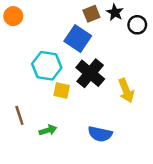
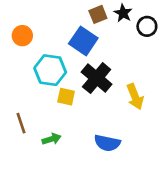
orange circle: (13, 16) -> (22, 36), moved

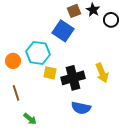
orange circle: (22, 36) -> (13, 61), moved
black cross: (97, 78) -> (73, 78), moved, turned 35
green arrow: (52, 139) -> (30, 119), moved, turned 56

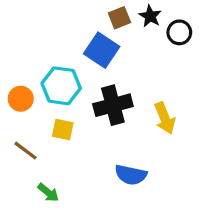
yellow square: (50, 73) -> (63, 129), moved
black cross: (73, 78) -> (113, 105), moved
brown line: (16, 93) -> (26, 151), turned -35

